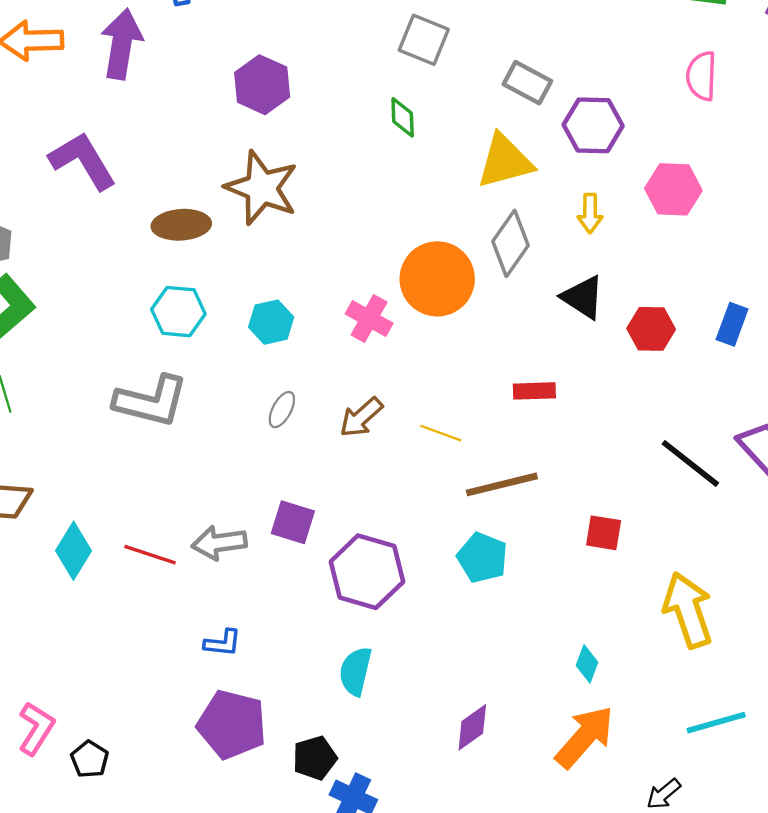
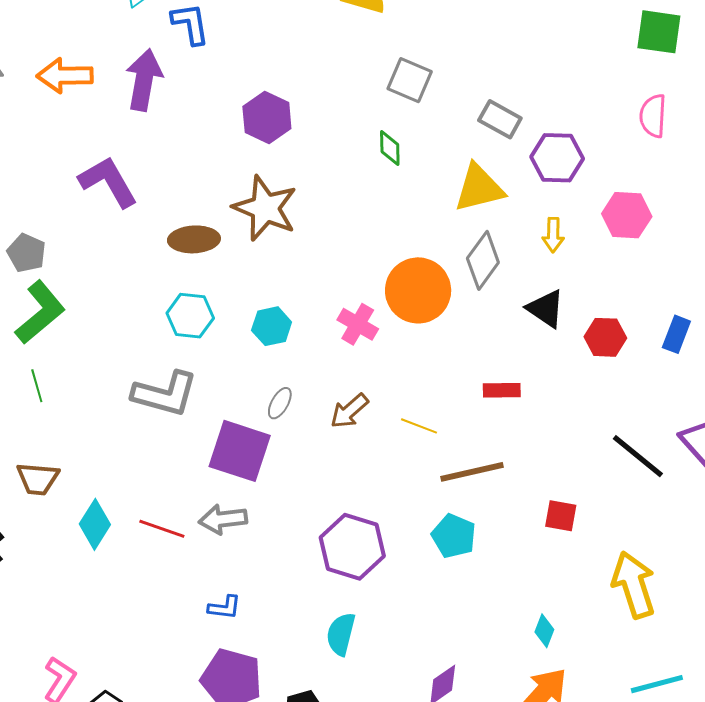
purple square: (293, 522) -> (240, 451), moved, size x1.6

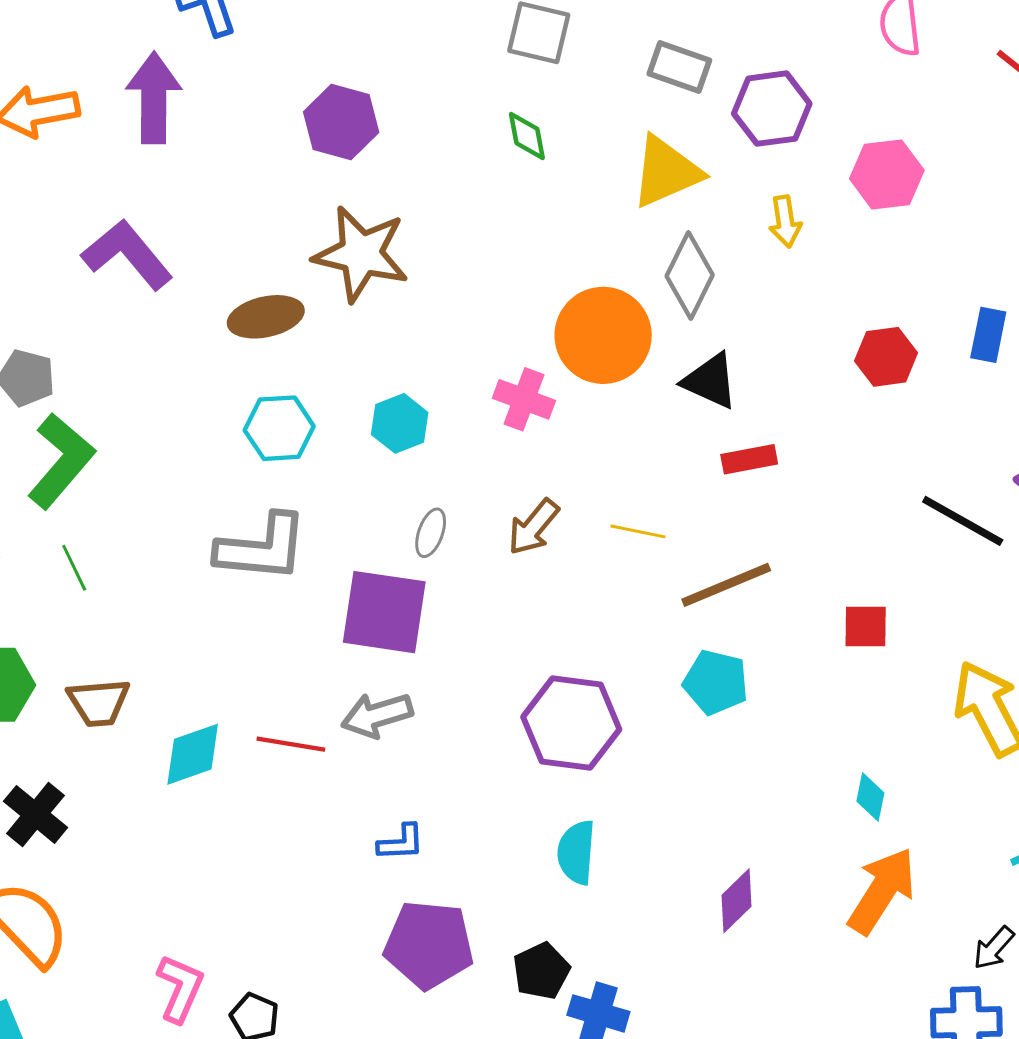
black triangle: (546, 309) -> (710, 381), moved
cyan diamond: (95, 524) -> (193, 754), turned 48

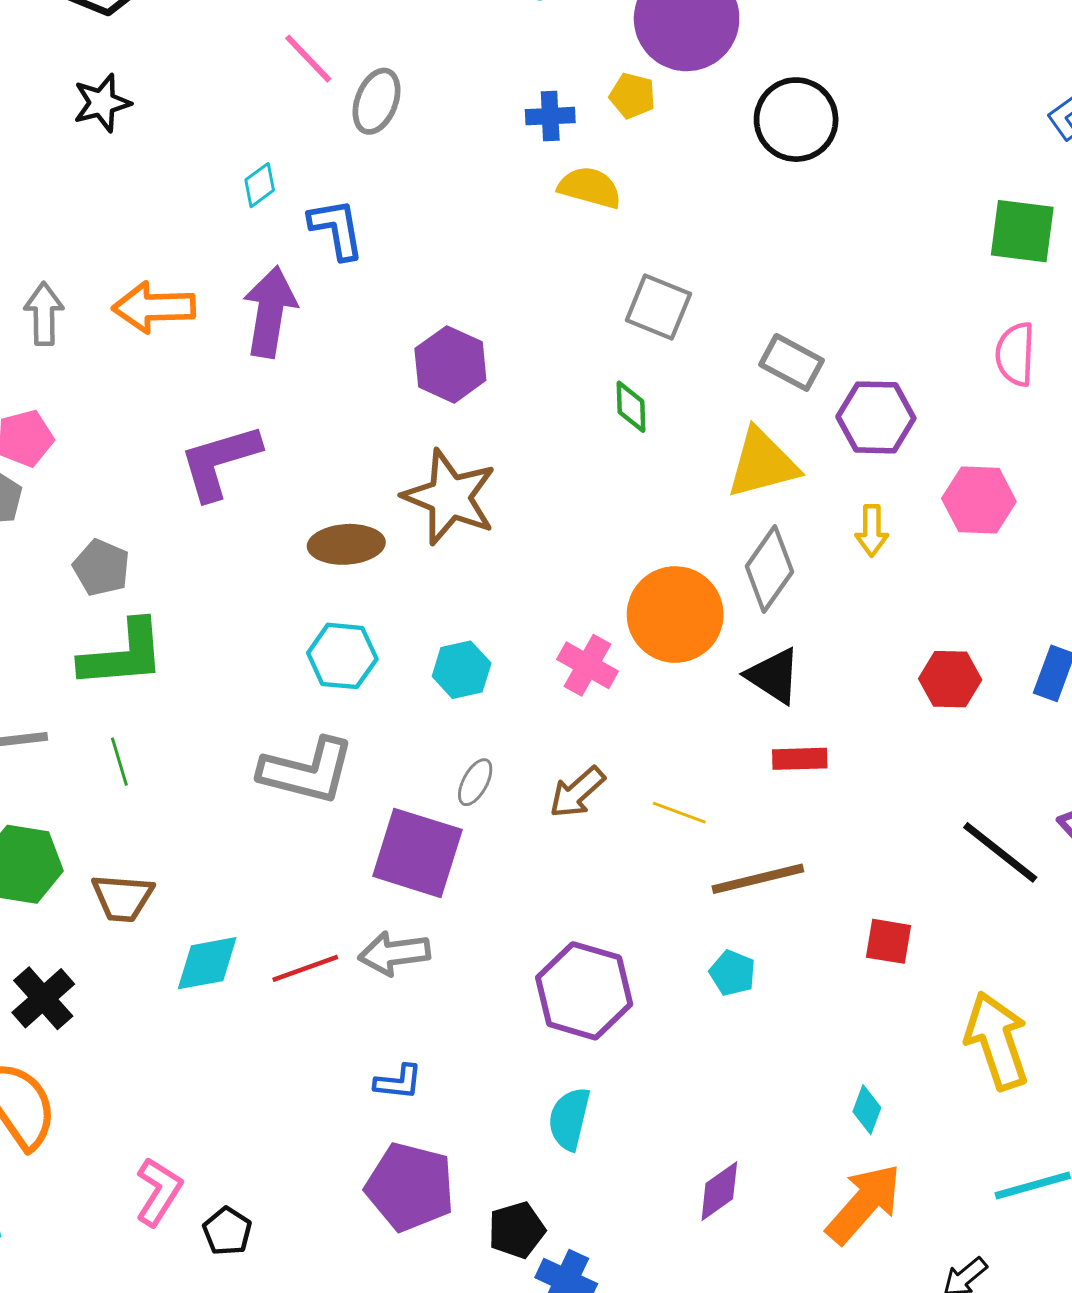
purple L-shape: (127, 255) -> (220, 462), turned -76
green L-shape: (61, 461) -> (123, 654), turned 36
cyan pentagon: (716, 682) -> (732, 973), size x0.7
red line: (291, 744) -> (305, 968), turned -38

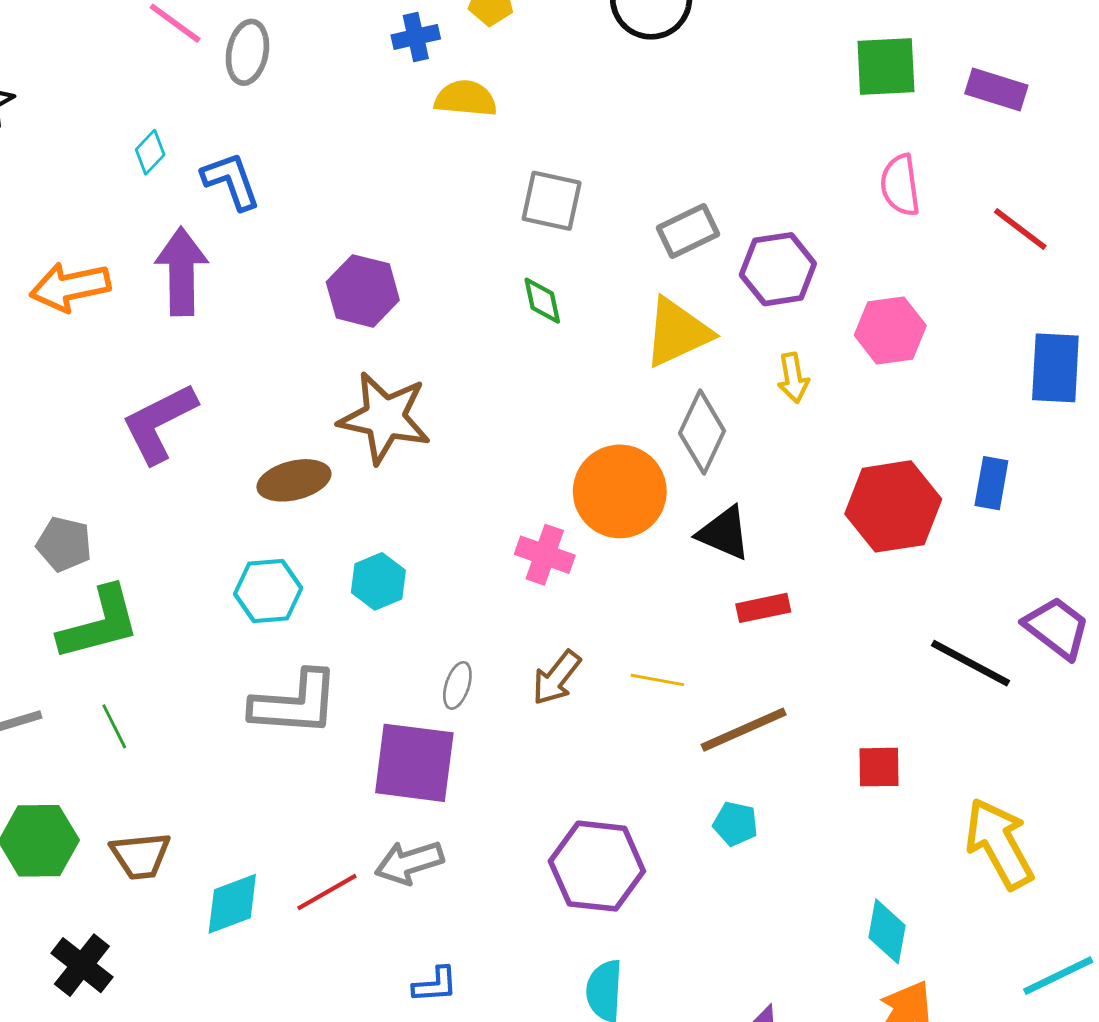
gray rectangle: (792, 362) -> (688, 231), turned -44
cyan hexagon: (342, 656) -> (268, 591), moved
cyan hexagon: (462, 670) -> (378, 581), moved
red hexagon: (950, 679) -> (893, 506), size x1.6
cyan diamond: (867, 1110) -> (887, 931), size x1.4

